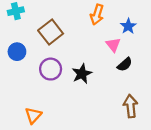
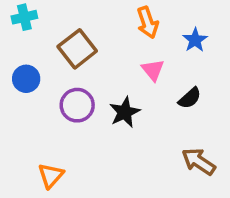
orange arrow: (97, 15) -> (148, 22), turned -36
pink triangle: (113, 45) -> (153, 70), moved
brown arrow: (131, 106) -> (199, 161), turned -50

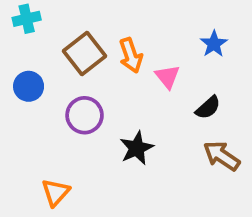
orange arrow: (148, 22) -> (131, 55), moved
black star: (125, 112) -> (137, 148), moved
brown arrow: (199, 161) -> (222, 156), moved

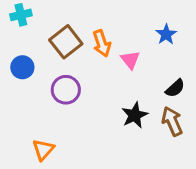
black semicircle: (208, 108) -> (175, 88), moved
black star: (137, 148) -> (135, 115), moved
brown arrow: (222, 156) -> (172, 121), turned 32

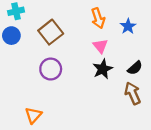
orange arrow: (102, 43) -> (98, 18), moved
blue circle: (22, 67) -> (11, 36), moved
black star: (135, 115) -> (103, 69), moved

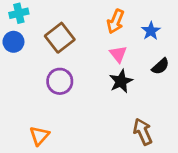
orange arrow: (98, 18) -> (116, 21), turned 42
black semicircle: (135, 68) -> (160, 66), moved
brown arrow: (133, 93) -> (143, 132), moved

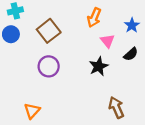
blue star: (151, 31) -> (132, 25), moved
pink triangle: (118, 54) -> (107, 41), moved

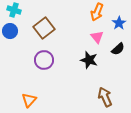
cyan cross: (15, 11) -> (14, 10), turned 32
orange arrow: (94, 18) -> (97, 12), moved
black star: (99, 66) -> (89, 60), turned -30

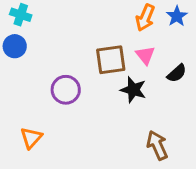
blue star: (119, 23) -> (177, 16), moved
brown square: (44, 28) -> (111, 60), moved, turned 30
orange triangle: (29, 100) -> (31, 138), moved

